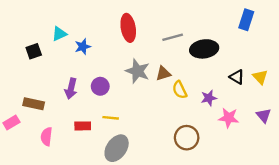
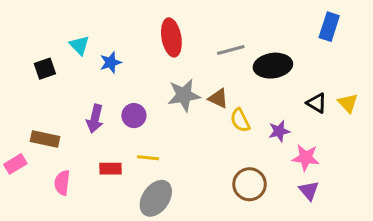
cyan triangle: (59, 34) -> (79, 45), turned -49
gray star: (138, 71) -> (184, 95), turned -30
brown triangle: (163, 73) -> (218, 98), turned 42
purple triangle: (264, 115) -> (309, 190), moved

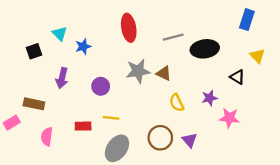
yellow triangle: (348, 103) -> (257, 56), moved
purple arrow: (95, 119) -> (62, 78), moved
yellow semicircle: (240, 120) -> (177, 103), moved
brown circle: (250, 184) -> (160, 138), moved
purple triangle: (309, 190) -> (190, 140), moved

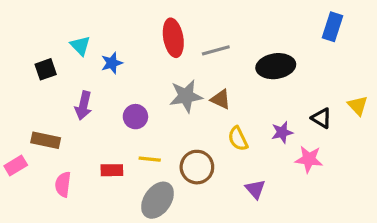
gray line: (173, 37) -> (216, 50), moved
yellow triangle: (257, 56) -> (358, 106), moved
black triangle: (238, 77) -> (321, 118), moved
brown circle: (160, 138) -> (197, 167), moved

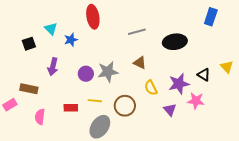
red ellipse: (173, 38) -> (93, 17), moved
gray star: (186, 96) -> (108, 72), moved
purple star: (282, 132) -> (179, 84), size x1.5
purple triangle: (255, 189) -> (170, 110), moved

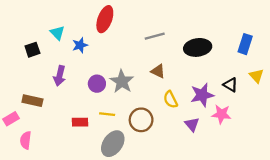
red ellipse: (93, 17) -> (105, 19), turned 30
blue rectangle: (211, 17) -> (245, 44), moved
gray star: (108, 72) -> (122, 81), turned -30
pink semicircle: (40, 117) -> (26, 140), moved

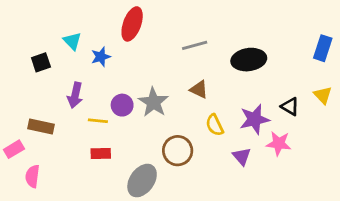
blue rectangle: (245, 44) -> (323, 48), moved
yellow line: (107, 114) -> (98, 121), moved

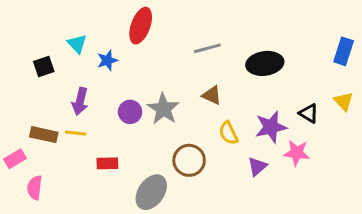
yellow line: (98, 121) -> (76, 133), moved
purple triangle: (242, 156) -> (257, 166), turned 30

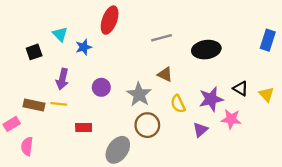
yellow triangle: (344, 101) -> (267, 94), moved
gray star: (163, 109) -> (139, 94), moved

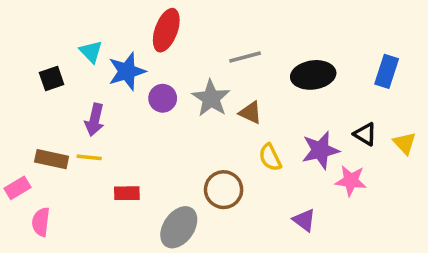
blue rectangle: (268, 40) -> (387, 71), moved
blue star: (84, 47) -> (127, 71), size x1.5
purple circle: (101, 87) -> (163, 98), moved
gray star: (139, 94) -> (211, 98), moved
purple triangle: (200, 130) -> (304, 220), moved, turned -42

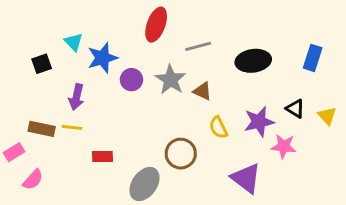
red ellipse: (166, 30) -> (156, 25), moved
purple triangle: (304, 220) -> (246, 178), size x1.6
pink semicircle: (41, 222) -> (33, 180), turned -145

